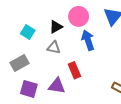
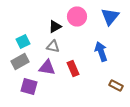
cyan square: (28, 32) -> (23, 42), moved, turned 32
blue arrow: (88, 40) -> (101, 52), moved
purple triangle: (57, 86) -> (47, 68), moved

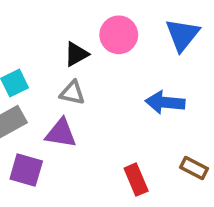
blue arrow: (101, 52) -> (165, 102), turned -66
red rectangle: (73, 68) -> (136, 180), moved

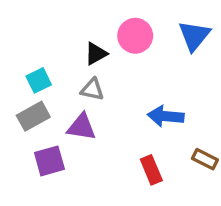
blue arrow: (165, 102) -> (166, 116), moved
purple square: (26, 170) -> (49, 161), turned -32

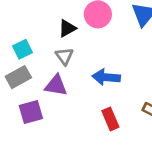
gray triangle: (92, 89) -> (64, 56), turned 42
blue arrow: (166, 116) -> (106, 77), moved

